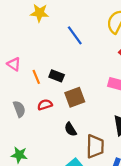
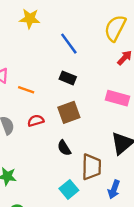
black rectangle: (57, 76) -> (68, 78), moved
orange line: (36, 77) -> (26, 90), turned -48

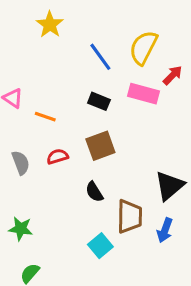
yellow star: (30, 19) -> (50, 25), turned 30
yellow semicircle: (115, 28) -> (143, 48), moved
pink rectangle: (117, 98) -> (143, 94), moved
blue arrow: (114, 189) -> (165, 230), moved

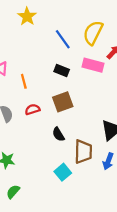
orange line: (45, 117) -> (24, 81), turned 56

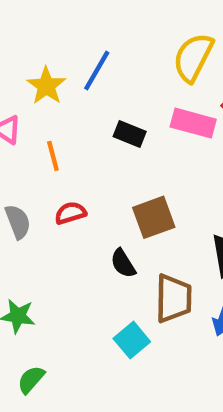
yellow star: (27, 16) -> (46, 86), moved
blue line: (63, 39) -> (97, 70), moved, turned 66
brown square: (63, 102) -> (154, 217), moved

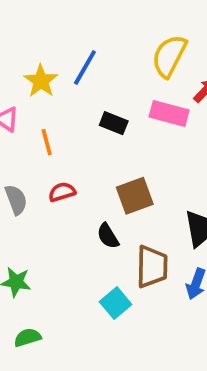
green semicircle: (31, 380) -> (27, 337), turned 32

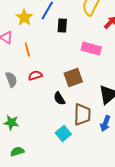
pink rectangle: (169, 113) -> (91, 48), moved
black rectangle: (114, 123) -> (62, 26), moved, turned 72

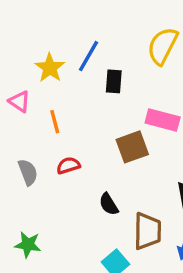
brown square: (73, 78) -> (132, 147), moved

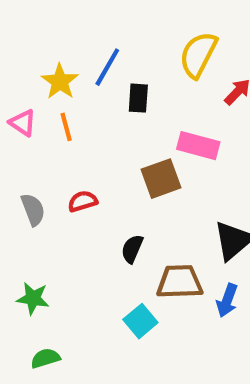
orange line: (55, 122) -> (66, 127), moved
black semicircle: (109, 204) -> (132, 249), turned 55
brown trapezoid: (147, 231) -> (180, 282), turned -93

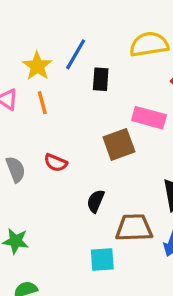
yellow semicircle: (198, 55) -> (149, 44), turned 54
red semicircle: (83, 201) -> (56, 163), turned -140
cyan square: (140, 321) -> (102, 259), turned 36

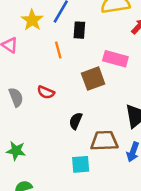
orange line: (42, 103) -> (58, 50), moved

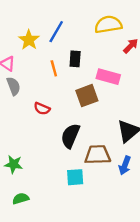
black rectangle: (79, 30) -> (75, 59), moved
gray semicircle: (16, 97) -> (14, 86), moved
black semicircle: (76, 121) -> (70, 136), size x1.5

